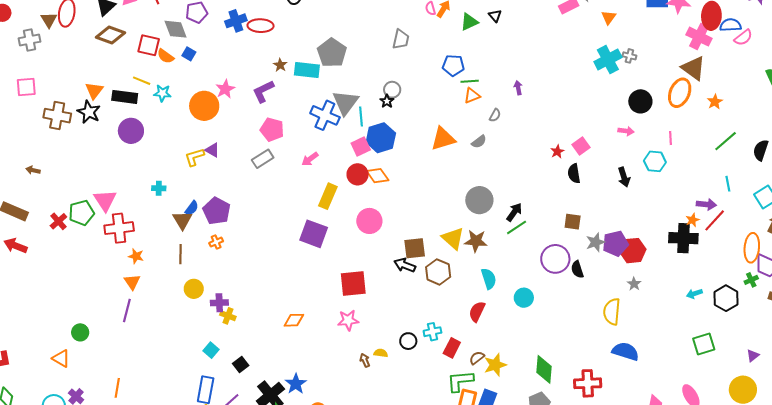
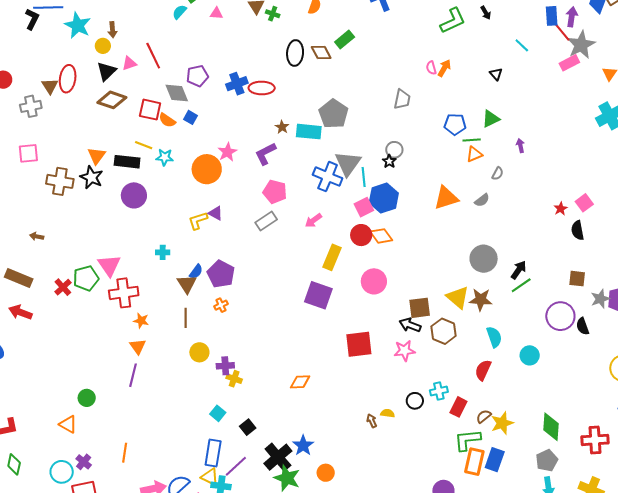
green triangle: (469, 22) -> (491, 119), moved
pink star: (348, 320) -> (405, 351), moved

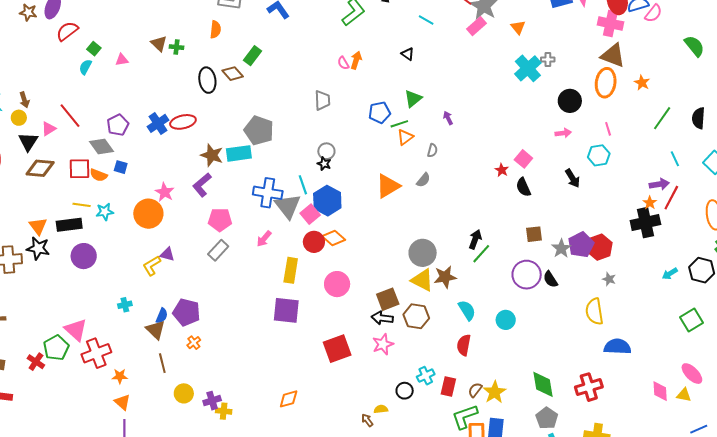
brown star: (282, 127) -> (212, 155), size x1.6
gray triangle: (348, 163) -> (288, 206), moved
gray circle: (484, 259) -> (423, 253), moved

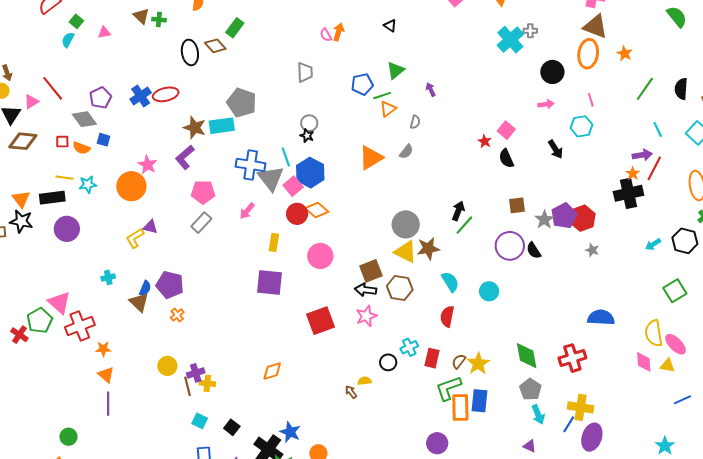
red square: (79, 169) -> (62, 142), size x0.6
yellow rectangle: (291, 270) -> (274, 242), size x0.7
yellow semicircle: (594, 311) -> (654, 333), moved
brown line: (162, 363) -> (188, 386), moved

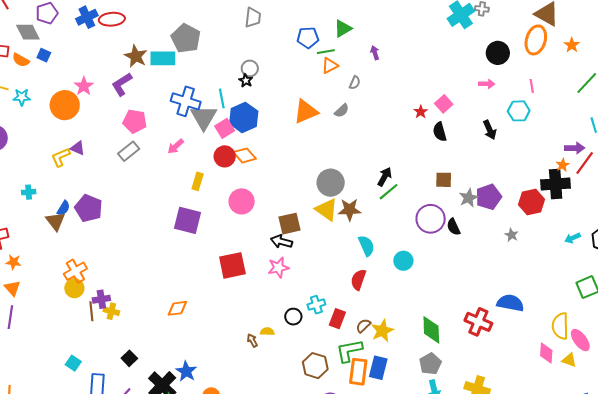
red hexagon: (583, 218) -> (532, 202), moved
brown hexagon: (400, 288) -> (315, 366), moved
orange cross: (177, 315) -> (75, 271), moved, size x1.6
red cross: (572, 358) -> (478, 322), moved, turned 32
cyan square: (200, 421) -> (73, 363), moved

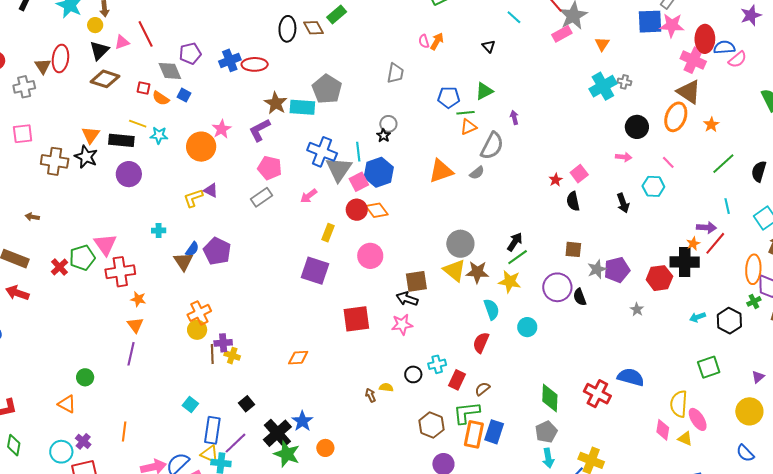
gray semicircle: (355, 83) -> (492, 146), size x2.0
pink line: (532, 86) -> (668, 162), turned -40
yellow star: (382, 331) -> (510, 282), moved, turned 30

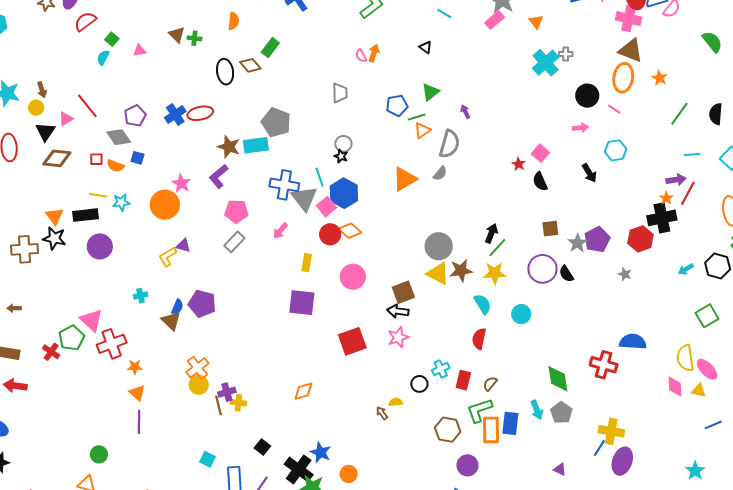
pink line: (668, 162) -> (614, 109), moved
cyan line: (727, 206) -> (692, 154), turned -70
cyan arrow: (548, 458) -> (537, 410), moved

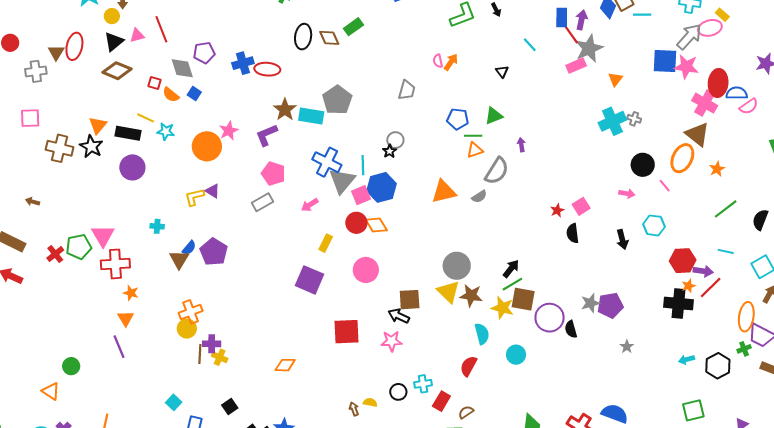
brown square: (550, 229) -> (523, 299), moved, size x1.4
red hexagon: (640, 239) -> (683, 261), moved
purple line: (139, 422) -> (119, 347), turned -40

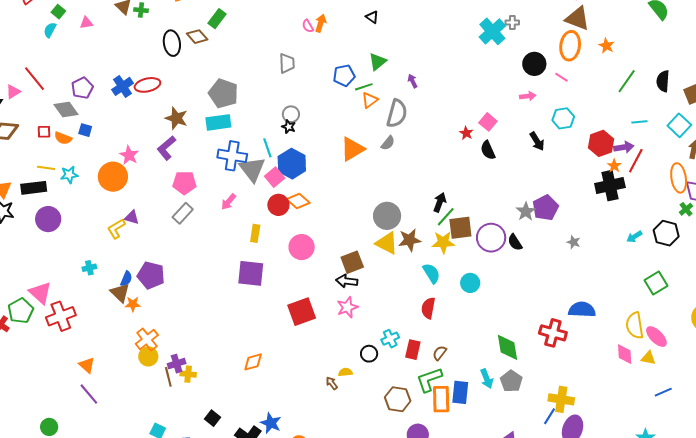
cyan rectangle: (311, 116) -> (218, 122), moved
orange star: (131, 293) -> (133, 304), moved

